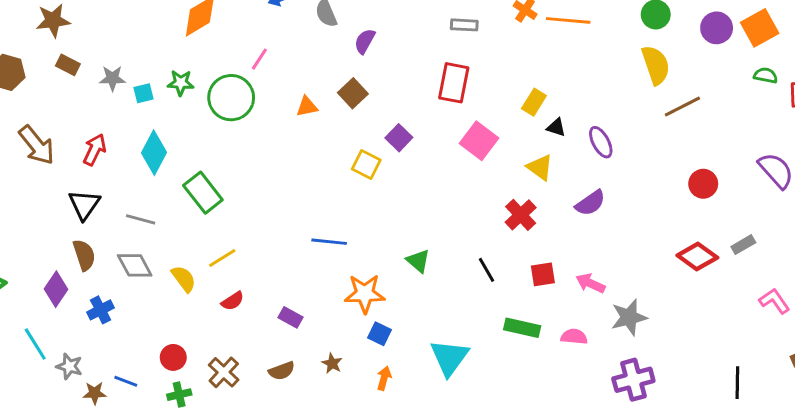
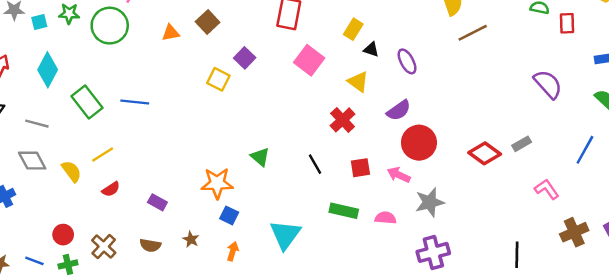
red circle: (703, 184) -> (419, 143), moved, size x1.5
blue line: (329, 242) -> (135, 102), moved
brown semicircle: (282, 371) -> (150, 245), turned 30
blue line: (126, 381) -> (34, 261), moved

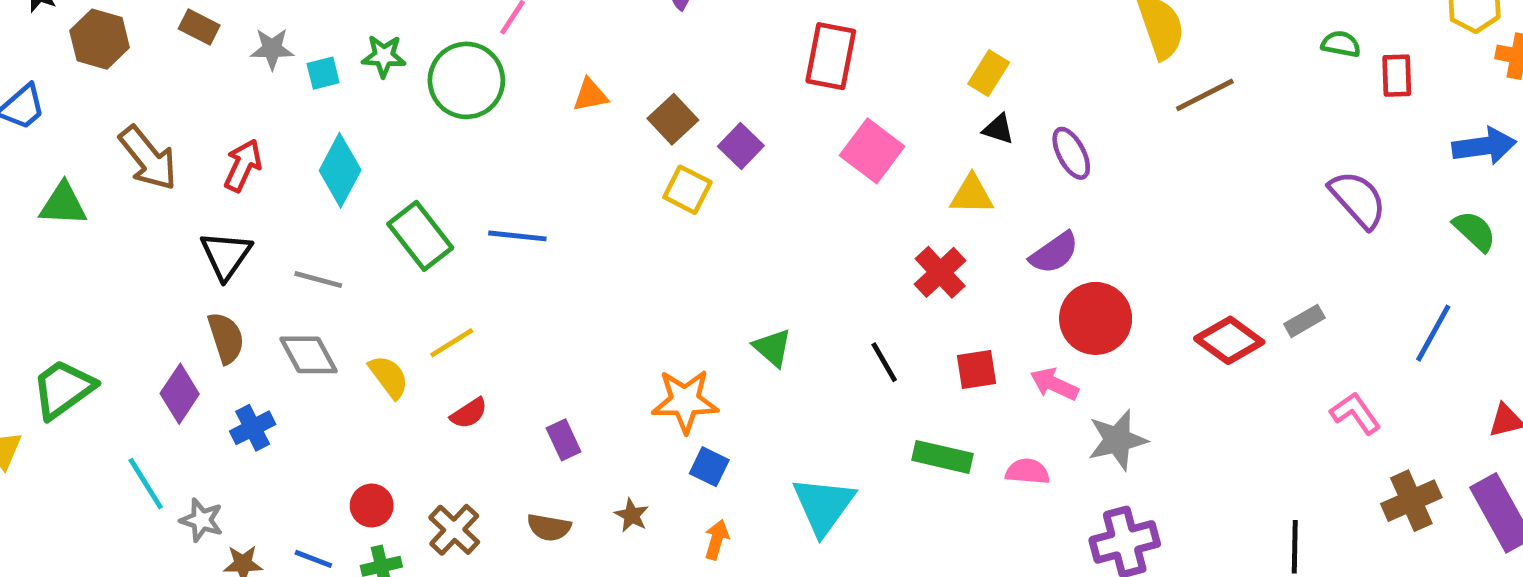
brown square: (208, 22) -> (673, 119), moved
yellow rectangle: (353, 29) -> (989, 73), moved
yellow triangle: (358, 82) -> (972, 195), turned -35
purple rectangle: (157, 202) -> (564, 440), turned 36

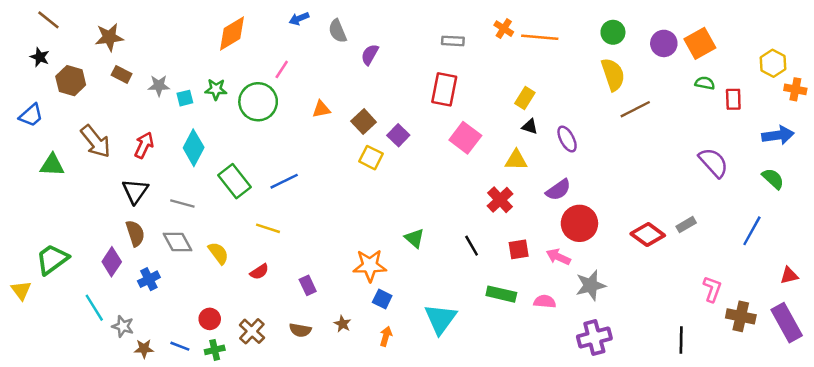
blue line: (517, 236) -> (284, 181), turned -32
yellow line: (452, 343) -> (268, 228), moved, turned 50
pink L-shape: (1355, 413) -> (712, 289), moved, turned 55
brown cross: (1411, 501) -> (741, 316), turned 36

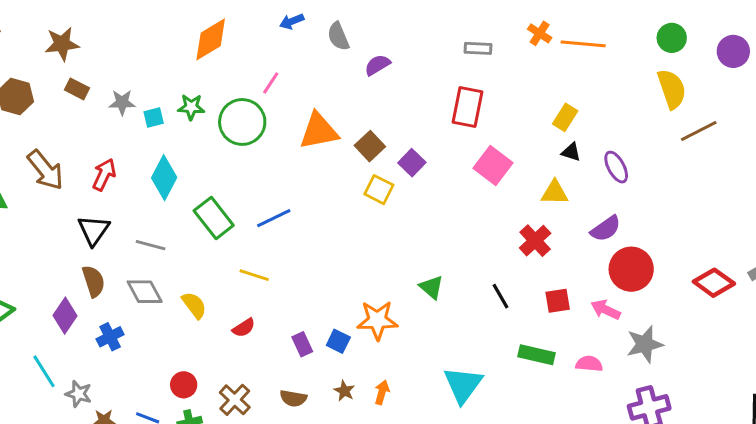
purple semicircle: (370, 55) -> (377, 65), turned 30
orange triangle: (321, 109) -> (319, 131), size x1.8
blue square: (382, 299) -> (338, 341), moved
orange arrow: (386, 336) -> (382, 392), moved

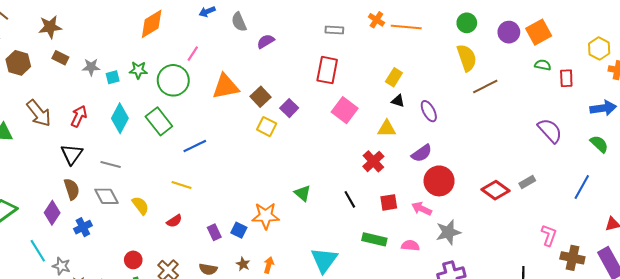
green rectangle: (214, 218) -> (159, 121), moved

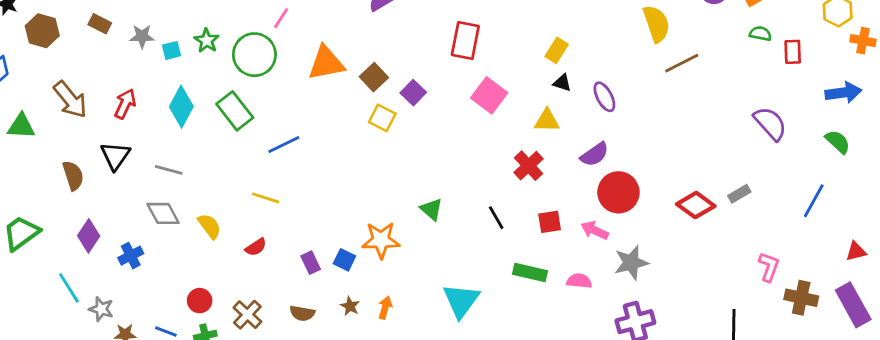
green star: (138, 70) -> (207, 41), turned 30
brown semicircle: (72, 189) -> (73, 175), moved

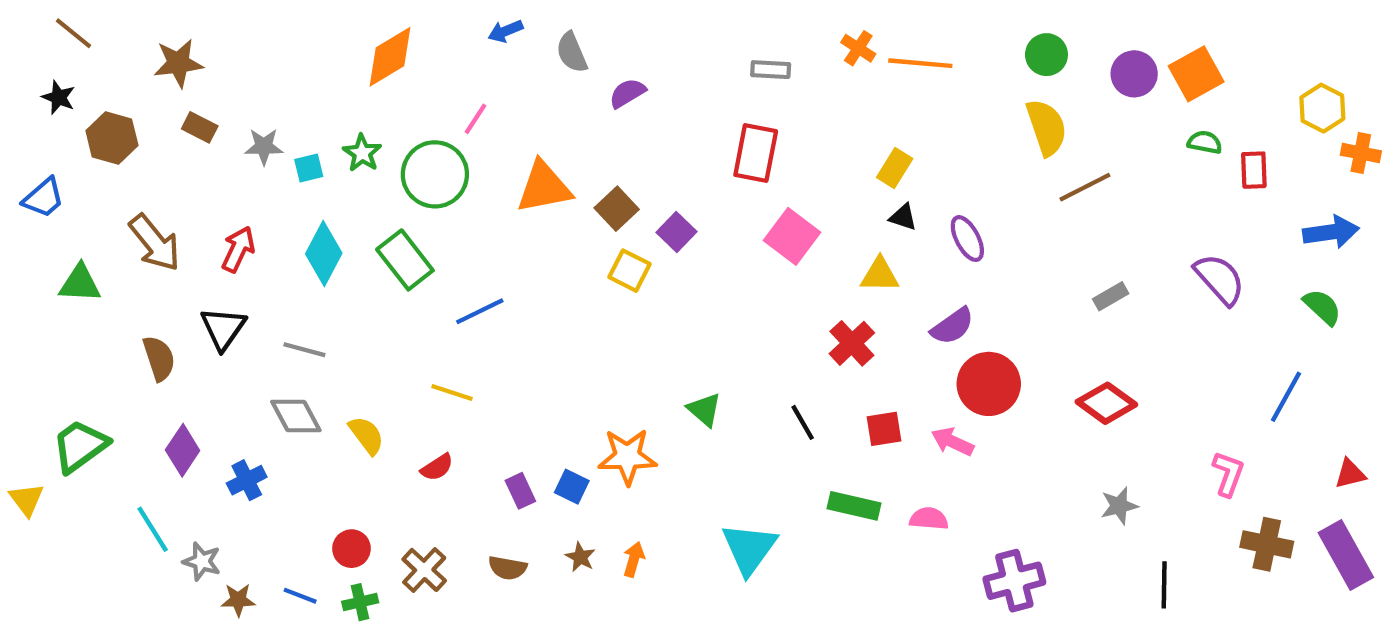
gray rectangle: (739, 194) -> (1111, 296), moved
gray star: (631, 263) -> (1119, 506), moved, size x0.7
pink L-shape: (769, 267) -> (1228, 474), moved

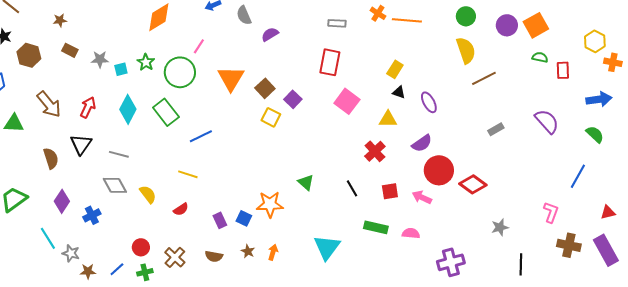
brown star: (178, 63) -> (60, 20), size x0.6
orange triangle: (544, 187) -> (231, 78), turned -48
red diamond: (1106, 403) -> (473, 184), moved
blue line: (300, 596) -> (117, 269), turned -63

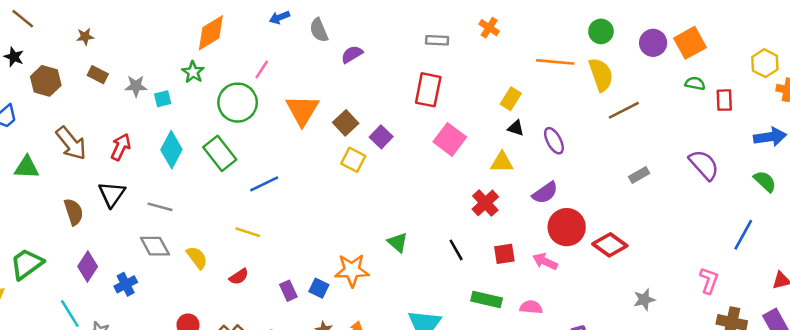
orange line: (407, 20) -> (555, 62), moved
green star: (146, 62) -> (193, 72), moved

